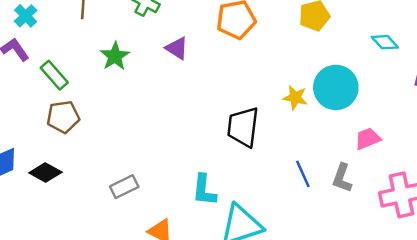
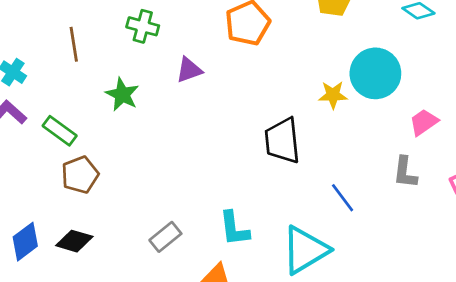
purple triangle: (177, 48) -> (189, 70), turned -40
blue line: (303, 174) -> (343, 198), moved
cyan L-shape: (204, 190) -> (234, 229), moved

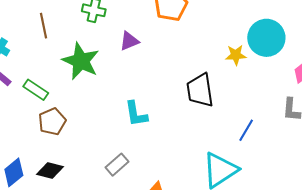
green star: (122, 94) -> (81, 61), size x1.5
blue line: (343, 198) -> (246, 130), turned 70
cyan L-shape: (234, 229) -> (136, 114), moved

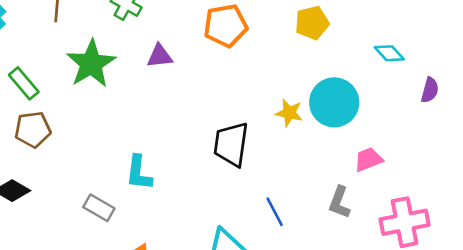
cyan L-shape: (136, 114) -> (139, 173), moved
blue line: (246, 130) -> (275, 212), turned -75
gray rectangle: (117, 165) -> (99, 208), turned 55

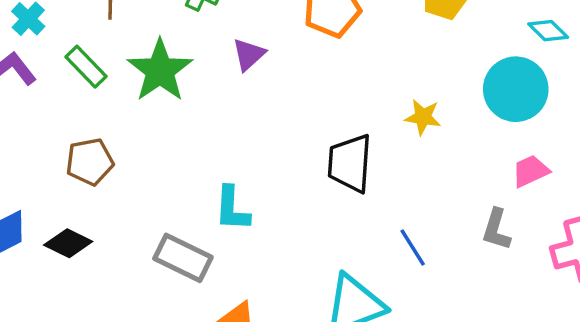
purple triangle: (160, 56) -> (249, 55), turned -32
green rectangle: (24, 83) -> (86, 67), moved
cyan circle: (334, 102) -> (516, 89), moved
gray rectangle: (99, 208) -> (183, 258), size x1.4

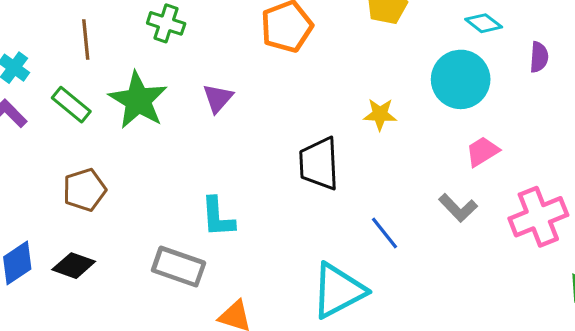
purple triangle: (249, 55) -> (218, 98), moved
gray L-shape: (496, 229) -> (458, 208), turned -54

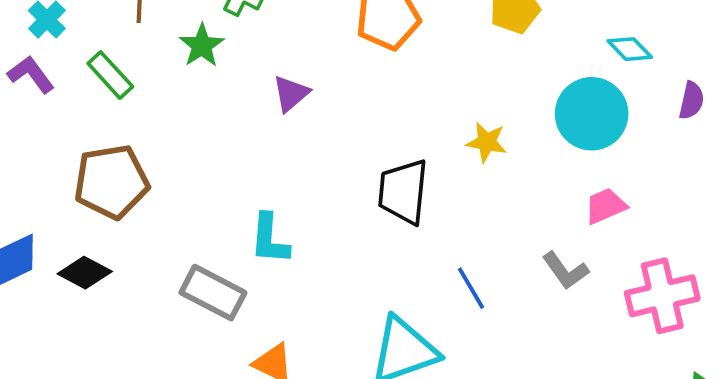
green star: (138, 100) -> (202, 46), moved, size x0.6
brown pentagon: (84, 190) -> (111, 182), size x1.4

